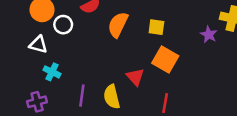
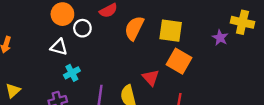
yellow square: (156, 27) -> (171, 31), size x1.5
cyan cross: (52, 72) -> (72, 73), turned 35

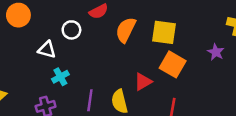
orange circle: (62, 14) -> (18, 15), moved
purple star: (220, 38) -> (216, 52), moved
red triangle: (151, 78) -> (143, 82), turned 42

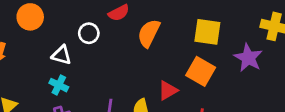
yellow square: (164, 32) -> (207, 32), moved
purple star: (216, 52) -> (248, 58), size x1.5
cyan cross: (60, 77) -> (59, 85), moved, turned -35

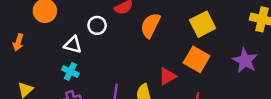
yellow square: (207, 32) -> (203, 24), turned -35
purple star: (248, 58) -> (245, 61), moved

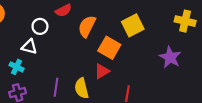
white triangle: (73, 45) -> (29, 47), moved
orange square: (197, 59) -> (109, 48), moved

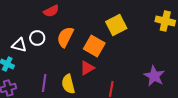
white circle: (40, 26) -> (37, 38), moved
orange semicircle: (87, 26) -> (65, 37), moved
purple star: (170, 57) -> (154, 76), moved

